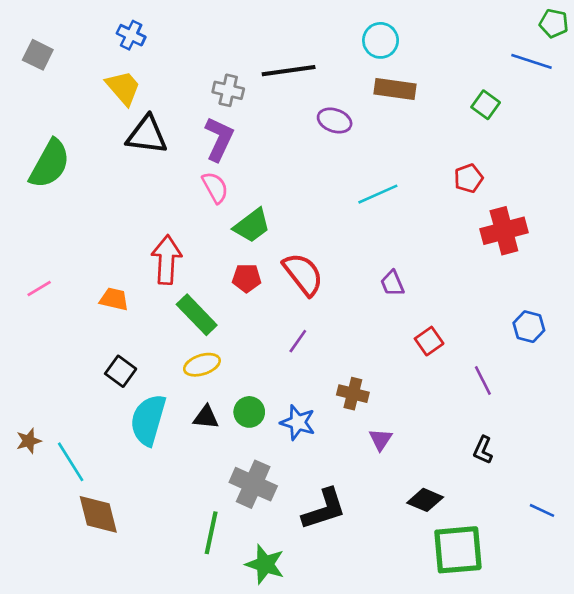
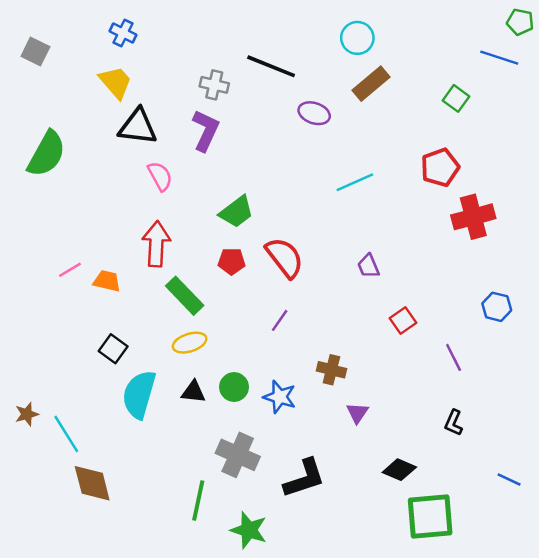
black line: (289, 71) -> (271, 66), turned 30
brown rectangle: (395, 89) -> (371, 84), turned -48
red pentagon: (468, 178) -> (440, 167), size x1.4
pink semicircle: (215, 187) -> (160, 176), moved
pink line: (39, 289) -> (70, 270), moved

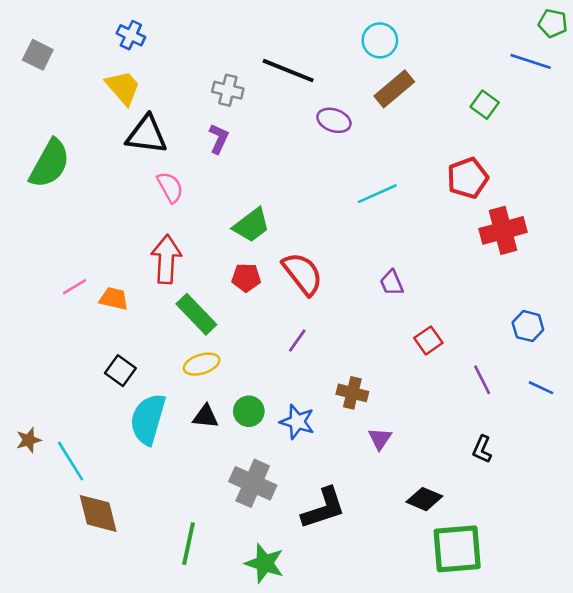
purple L-shape: (206, 130) -> (219, 139), size x0.7
blue line: (509, 480) -> (541, 388), moved
green line: (198, 500) -> (189, 544), moved

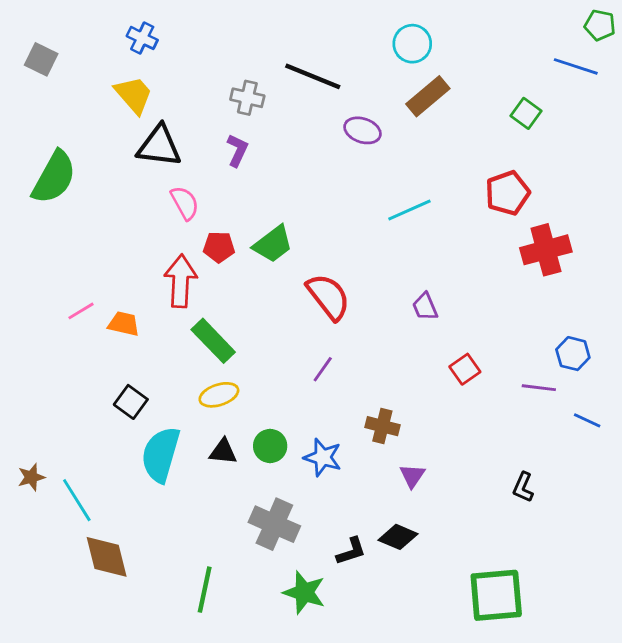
red pentagon: (246, 278) -> (219, 247), moved
purple line: (482, 380) -> (539, 388), moved, turned -56
black diamond: (424, 499) -> (398, 537), moved
black L-shape: (323, 508) -> (351, 551), size x0.6
green star: (265, 563) -> (304, 592), moved

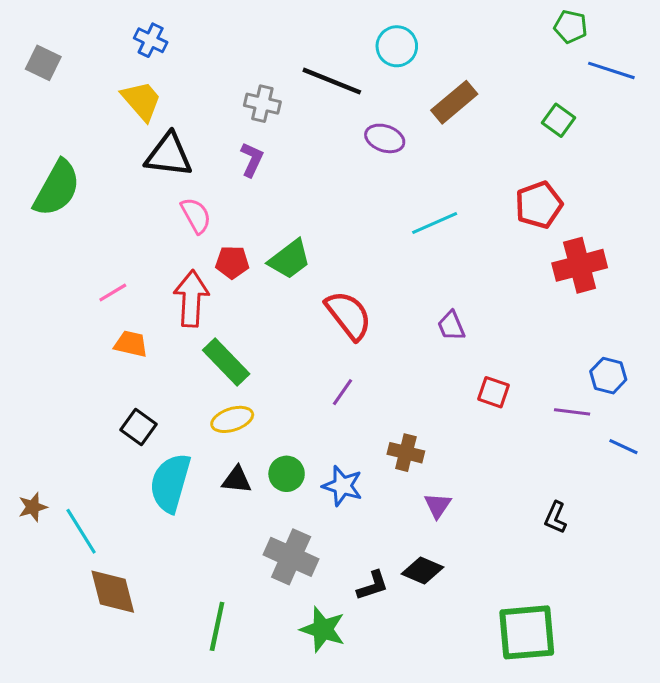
green pentagon: (600, 25) -> (571, 27), moved
cyan circle: (412, 44) -> (397, 46), moved
pink line: (81, 311) -> (113, 293), moved
red square: (465, 369) -> (494, 392), turned -36

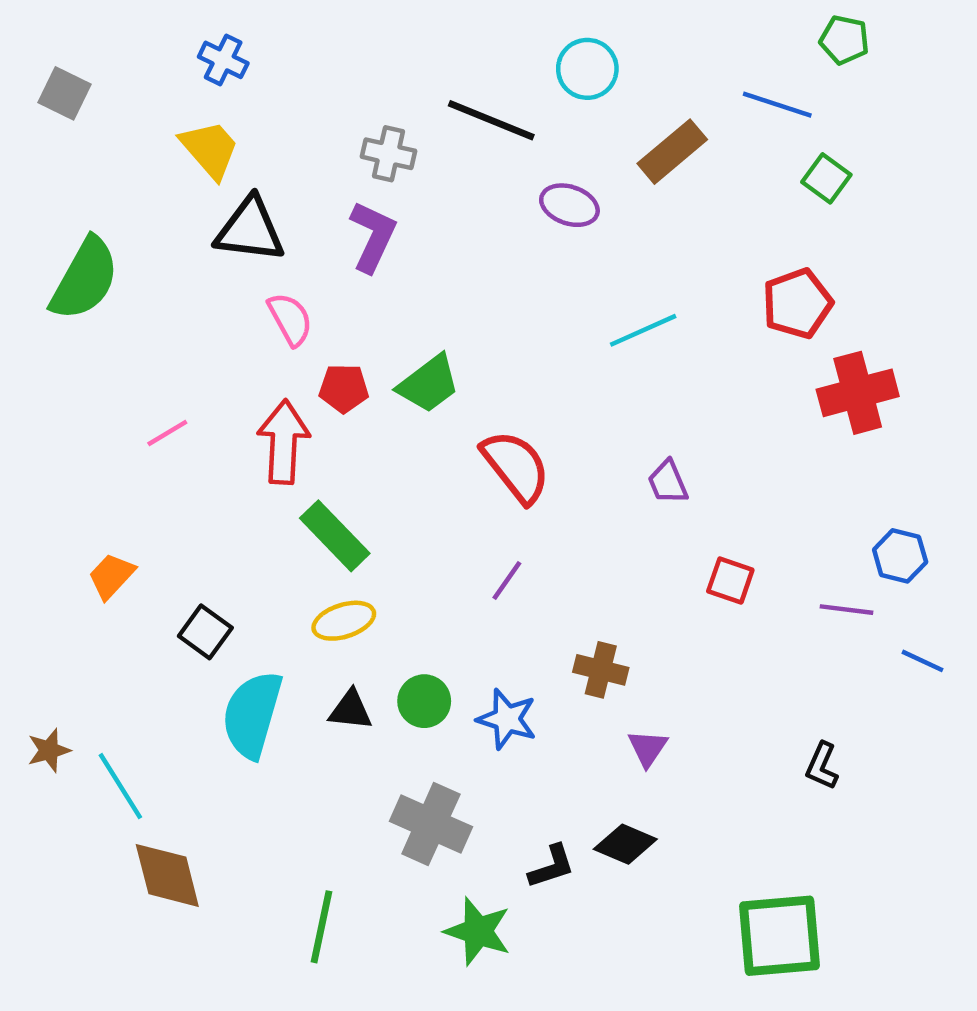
blue line: (611, 70) -> (777, 105), moved
purple L-shape: (252, 160) -> (373, 236), size x1.4
orange trapezoid: (131, 344) -> (111, 576), moved, turned -60

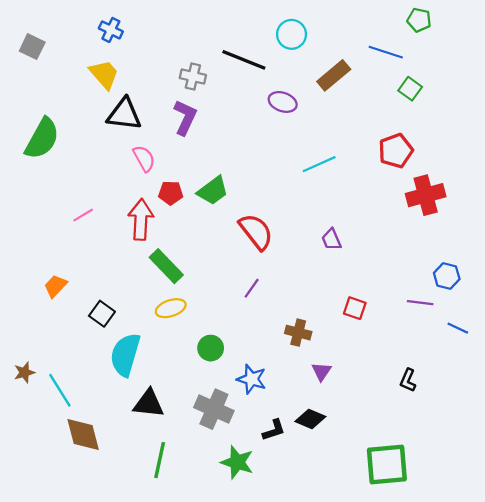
red square: (730, 581) -> (355, 308), moved
black triangle: (350, 710) -> (149, 403), moved, size x1.4
blue star: (507, 719) -> (252, 379), moved

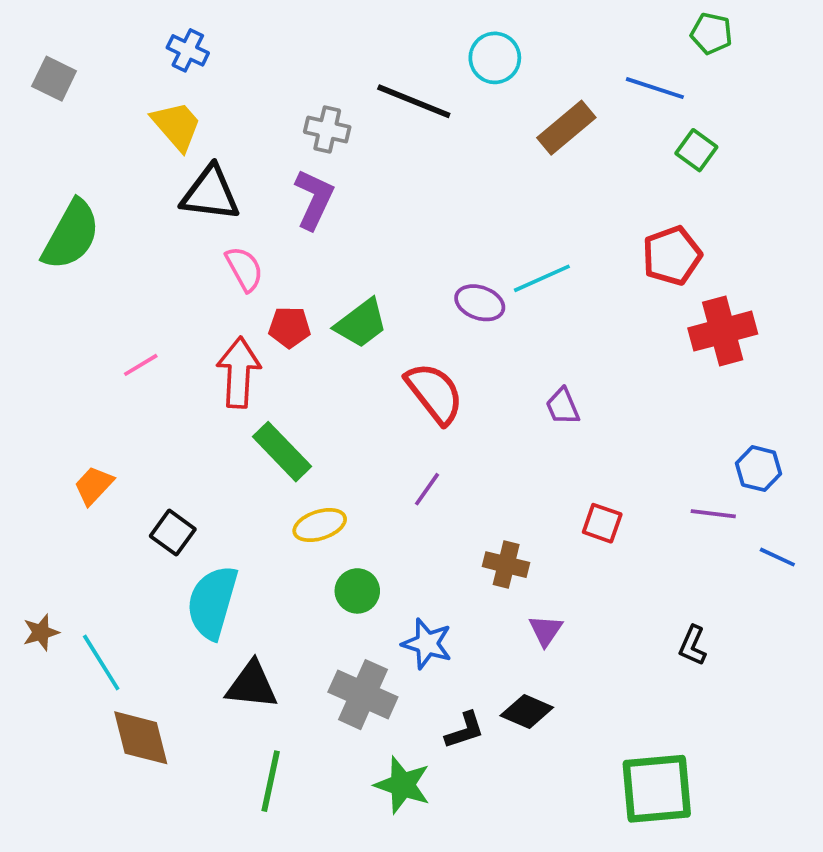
purple ellipse: (283, 102) -> (480, 303), moved
yellow ellipse: (171, 308) -> (320, 525), moved

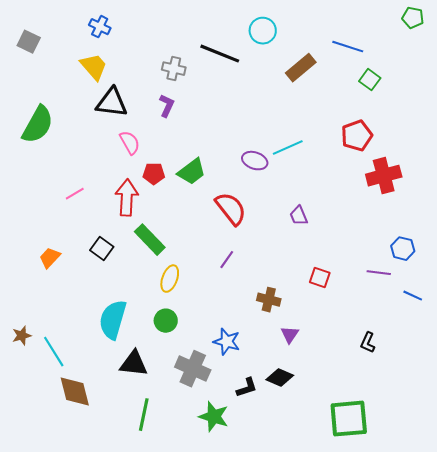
green pentagon: (711, 33) -> (413, 18), moved
purple L-shape: (314, 199) -> (167, 106), size x0.7
yellow ellipse: (320, 525) -> (170, 279), turned -52
black square: (173, 533) -> (102, 249), moved
green circle: (357, 591) -> (166, 321), moved

